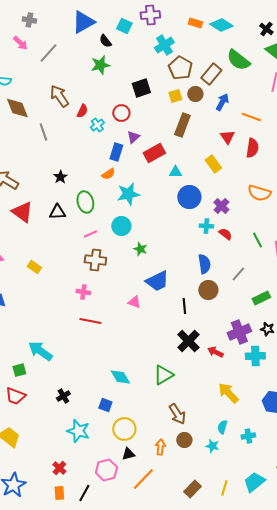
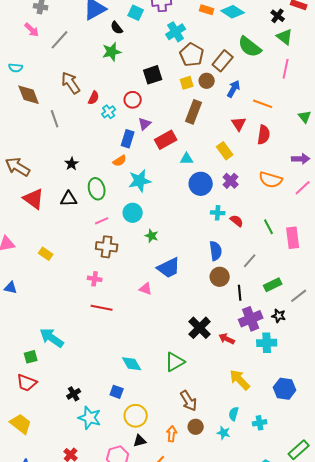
purple cross: (221, 206) -> (231, 181), moved
black line: (184, 306) -> (240, 293), moved
black cross: (63, 396) -> (74, 394), moved

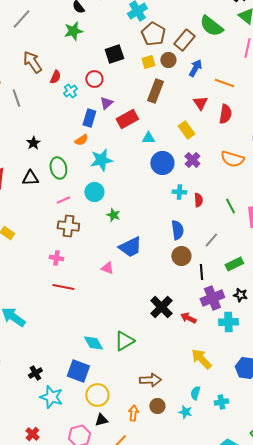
red semicircle: (237, 221) -> (198, 200), turned 48
green triangle: (175, 362) -> (124, 341), moved
blue square: (117, 392) -> (78, 371), size x1.6
brown arrow: (189, 401) -> (150, 380), turned -60

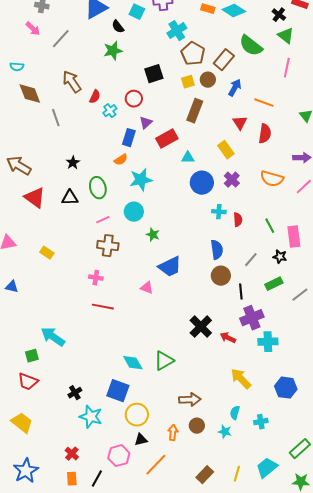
black star: (240, 295) -> (280, 257), moved

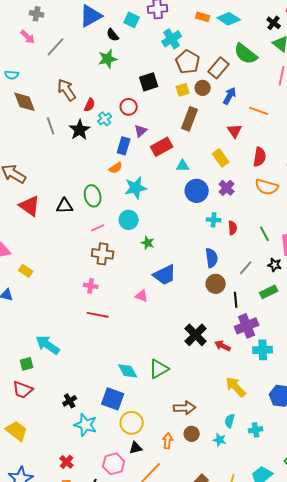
red semicircle: (265, 134) -> (260, 157), moved
black star: (73, 163) -> (80, 130), moved, size x1.5
yellow rectangle: (47, 253) -> (26, 271), moved

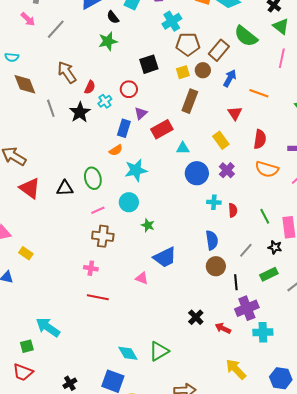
brown pentagon: (188, 62) -> (188, 44), turned -30
black cross: (196, 335) -> (196, 317), size x0.7

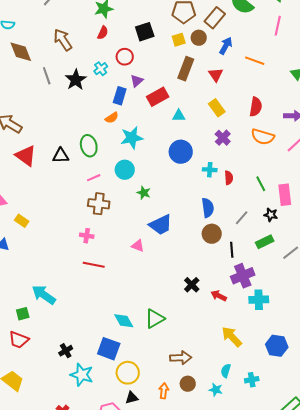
red semicircle: (90, 87) -> (103, 33), moved
red triangle: (235, 113) -> (216, 75), moved
blue circle: (197, 173) -> (181, 152), moved

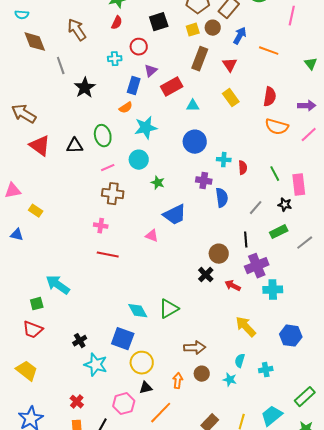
cyan cross: (101, 69) -> (115, 59), turned 32
black star: (76, 80) -> (85, 88), moved
purple cross: (223, 138) -> (204, 181), moved, turned -35
brown circle: (212, 234) -> (219, 254), moved

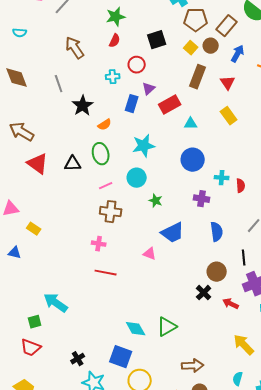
yellow square: (193, 30) -> (191, 48), turned -32
brown diamond: (35, 42) -> (17, 78), moved
orange semicircle: (126, 108) -> (105, 125), moved
blue semicircle: (222, 198) -> (217, 232), moved

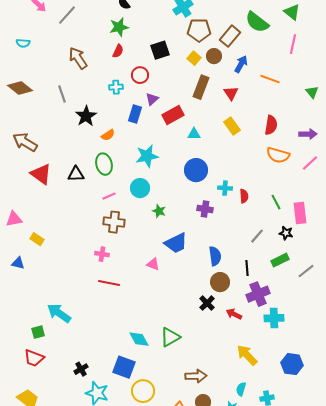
brown diamond: (17, 78) -> (20, 88), turned -30
blue semicircle: (217, 232) -> (215, 256), moved

